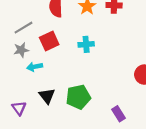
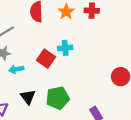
red square: (49, 41) -> (46, 59), moved, turned -30

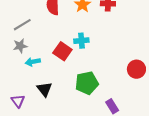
green pentagon: (58, 98) -> (87, 83), moved

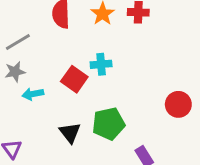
black triangle: (44, 89) -> (70, 133), moved

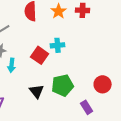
cyan arrow: (33, 94) -> (12, 65), turned -72
red circle: (178, 104) -> (103, 84), moved

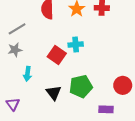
cyan arrow: (12, 65) -> (28, 74), moved
purple rectangle: (87, 107) -> (106, 109), turned -56

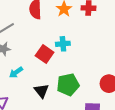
cyan arrow: (28, 74) -> (16, 72), turned 48

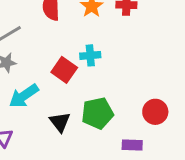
cyan arrow: (16, 72) -> (24, 96), size x1.5

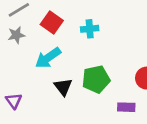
red square: (64, 70) -> (52, 22), moved
cyan arrow: (24, 96) -> (48, 58), moved

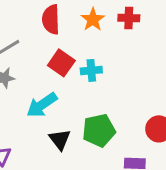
red square: (52, 22) -> (61, 63), moved

